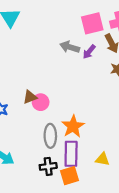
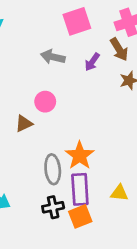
pink square: (92, 23) -> (77, 21), moved
gray arrow: (70, 47) -> (53, 57), moved
pink circle: (41, 102) -> (45, 102), moved

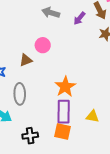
gray ellipse: (53, 169) -> (20, 94), moved
black cross: (53, 207) -> (30, 136), moved
orange square: (80, 216) -> (62, 132), turned 30

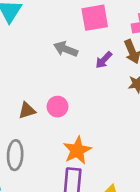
pink circle: (43, 45) -> (57, 107), moved

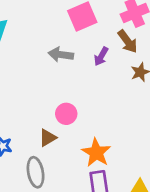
brown triangle: (27, 110) -> (48, 138), moved

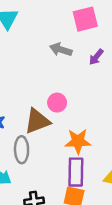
brown triangle: (48, 138) -> (37, 121), size x1.6
orange star: (96, 153) -> (78, 141), turned 30

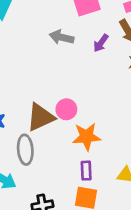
pink circle: (57, 103) -> (66, 109), moved
purple rectangle: (76, 172) -> (86, 171), size x0.6

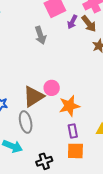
gray arrow: (62, 37) -> (40, 35), turned -114
purple arrow: (101, 43) -> (72, 22), moved

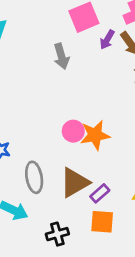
brown triangle: (33, 96) -> (75, 183), moved
orange star: (69, 106) -> (95, 135), moved
purple rectangle: (73, 131) -> (100, 193), turned 56

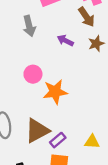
purple arrow: (107, 40) -> (65, 41), moved, turned 84
pink circle: (73, 131) -> (33, 74), moved

